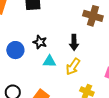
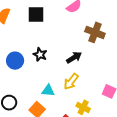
black arrow: (74, 42) -> (74, 57), turned -126
cyan triangle: (49, 61) -> (48, 90), moved

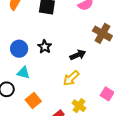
cyan triangle: (48, 90) -> (23, 73), moved

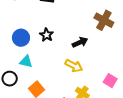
yellow arrow: (71, 78) -> (74, 66), turned -108

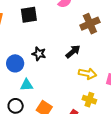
brown cross: (104, 20) -> (90, 24), turned -36
yellow arrow: (74, 66) -> (87, 74), moved

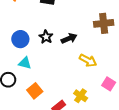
black arrow: (73, 52) -> (69, 38), moved
yellow arrow: (87, 74) -> (88, 60), moved

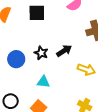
cyan triangle: (25, 63) -> (43, 82), moved

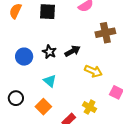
cyan triangle: (43, 82) -> (50, 81), turned 32

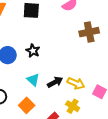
black arrow: (72, 51) -> (55, 82), moved
yellow arrow: (93, 71) -> (76, 83), moved

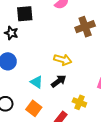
black star: (33, 51) -> (11, 33), moved
yellow arrow: (76, 83) -> (63, 60), moved

